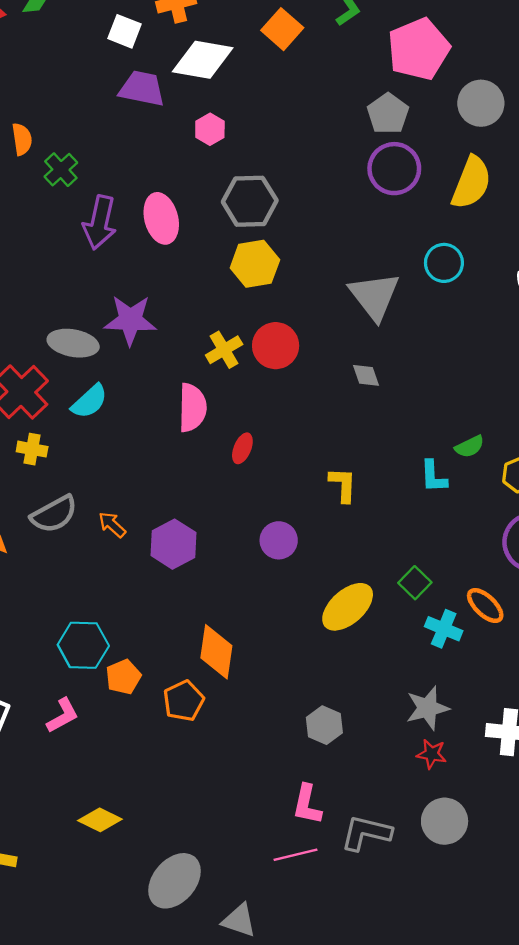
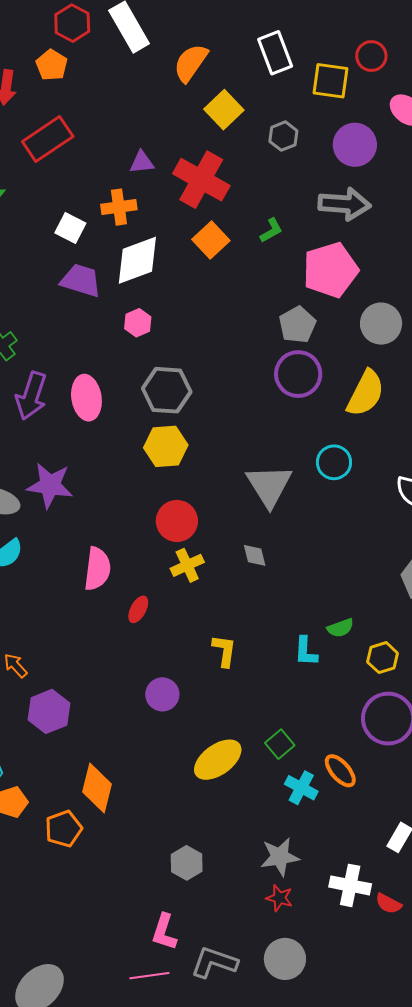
white diamond: (203, 60) -> (137, 260), turned -36
yellow cross: (224, 350) -> (187, 565), moved
purple hexagon: (173, 544) -> (49, 711), moved

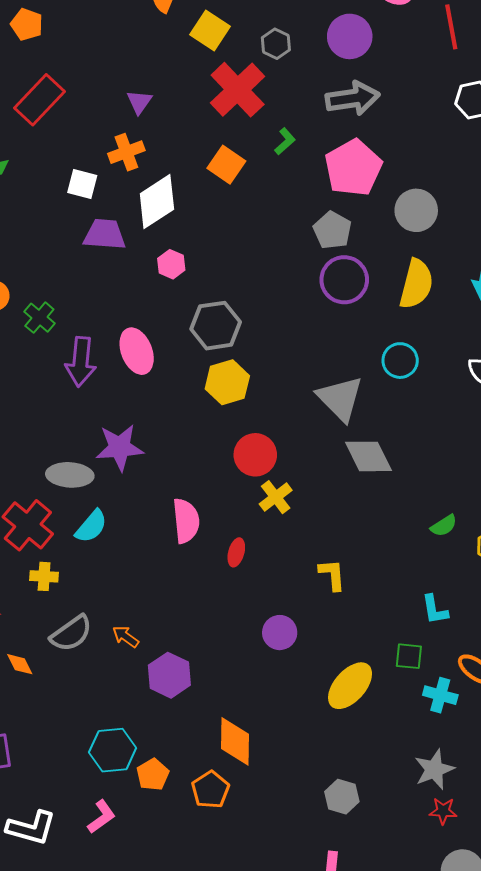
purple triangle: (142, 162) -> (139, 102), turned -36
red cross: (201, 180) -> (238, 90), moved, turned 30
gray diamond: (255, 555) -> (369, 456), moved, size x1.8
cyan L-shape: (306, 651) -> (435, 610), moved
green square: (280, 744) -> (409, 656), turned -32

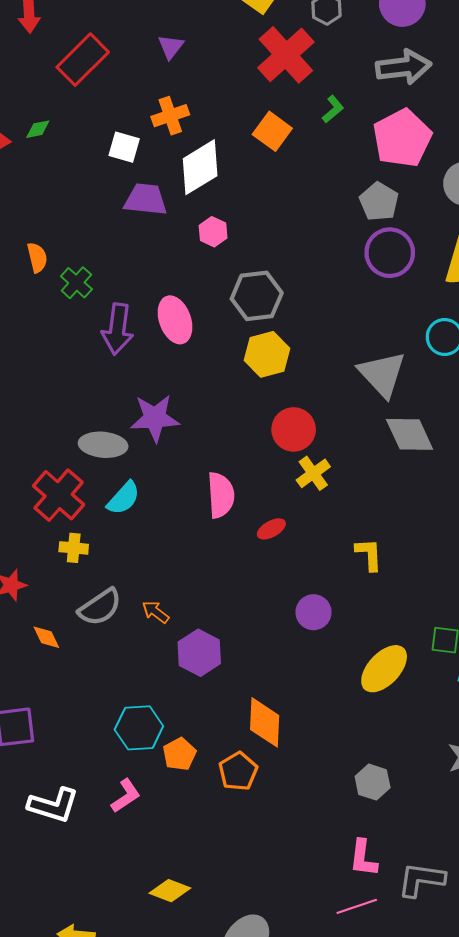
purple triangle: (139, 102) -> (171, 47), moved
red ellipse: (236, 552) -> (271, 529), turned 44

